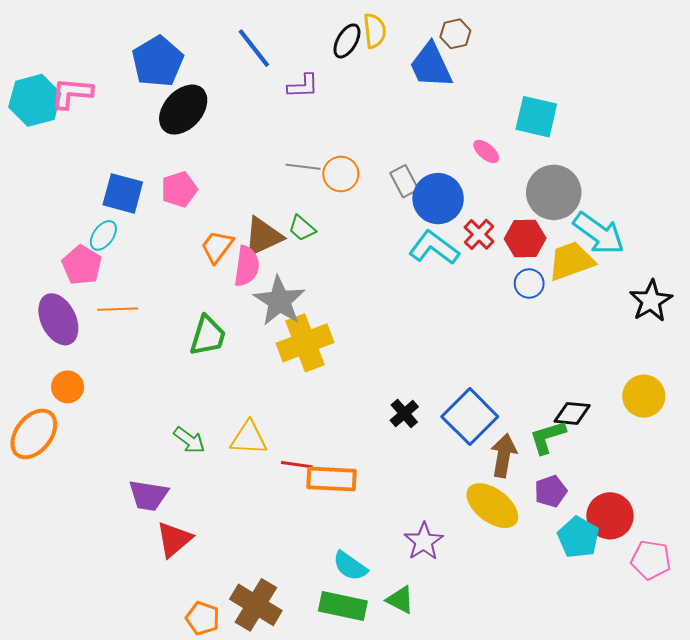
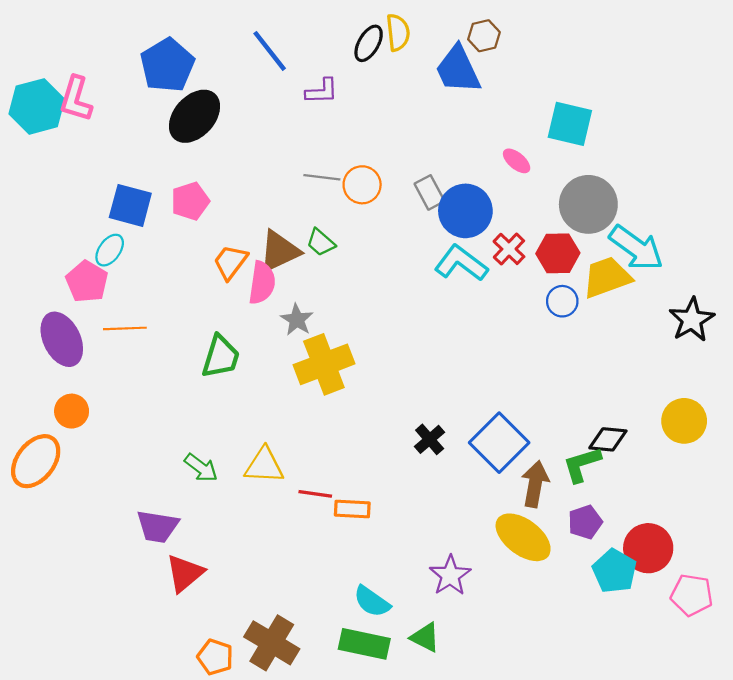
pink L-shape: (72, 93) -> (76, 99), turned -78
gray star: (279, 301) -> (297, 320), size x0.6
orange rectangle: (332, 479) -> (352, 509), size x0.7

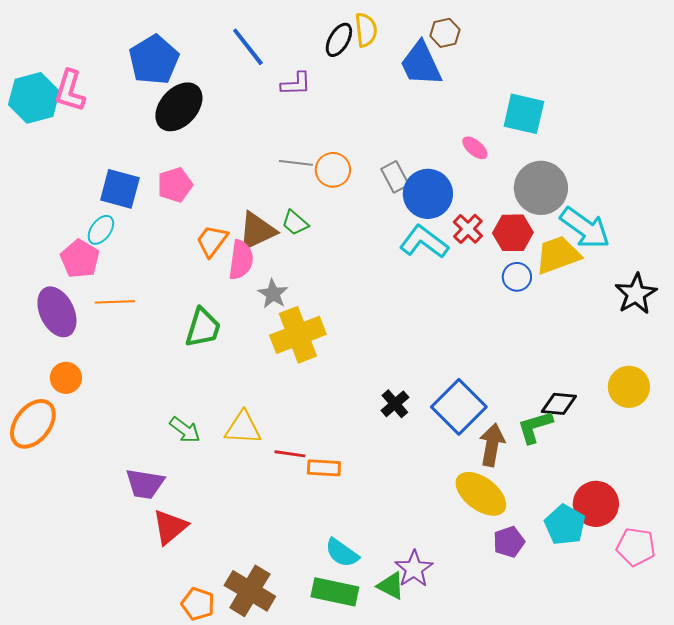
purple pentagon: (585, 522) -> (509, 542), moved
purple star: (450, 575) -> (414, 569), moved

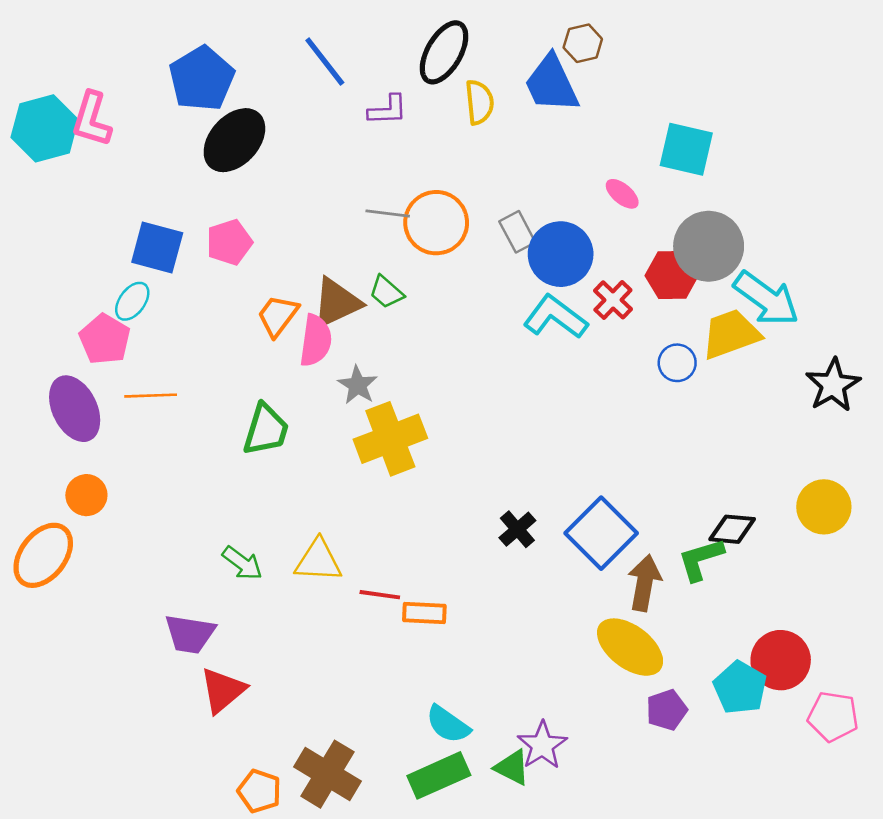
yellow semicircle: (366, 30) -> (479, 102), moved
black ellipse: (339, 40) -> (444, 52), size x1.4
orange circle: (333, 170) -> (436, 223), size x1.4
red hexagon: (513, 233) -> (672, 275), moved
green rectangle: (335, 592) -> (439, 775), turned -36

